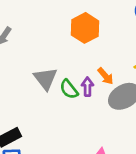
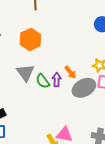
orange hexagon: (85, 28) -> (30, 39), moved

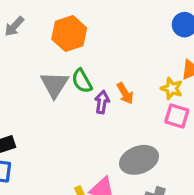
green semicircle: (43, 81) -> (82, 81), moved
gray ellipse: (84, 88) -> (139, 160), moved

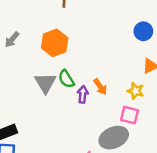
yellow star: (172, 88) -> (136, 91), moved
pink square: (177, 116) -> (129, 115), moved

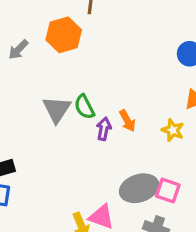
orange hexagon: (55, 43) -> (64, 35), moved
pink square: (129, 115) -> (168, 191), moved

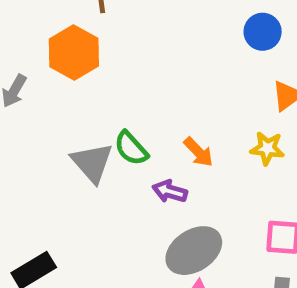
purple arrow: (104, 129) -> (170, 191), moved, turned -70
gray ellipse: (139, 188) -> (194, 251), moved

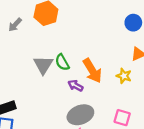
orange arrow: (198, 152) -> (92, 71), size x1.6

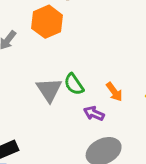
orange arrow: (92, 71) -> (114, 92), size x0.6

